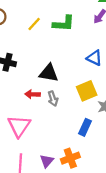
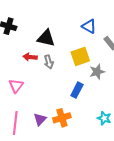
pink triangle: (19, 126) -> (16, 86), size x0.7

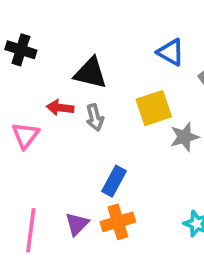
pink triangle: (16, 86) -> (25, 135), moved
blue rectangle: (77, 90) -> (114, 181), moved

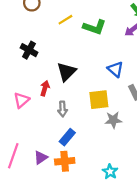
black triangle: (90, 73) -> (66, 72), turned 50
red arrow: (60, 108) -> (45, 88), turned 88
gray arrow: (95, 118) -> (63, 109), moved

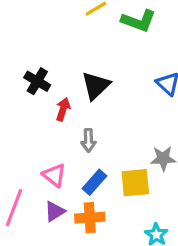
black cross: (29, 50) -> (37, 81), moved
pink triangle: (21, 100) -> (54, 175), moved, turned -42
yellow square: (99, 100) -> (135, 183), moved

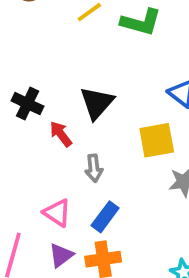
red arrow: (63, 109) -> (61, 134), turned -50
yellow square: (135, 183) -> (157, 140), moved

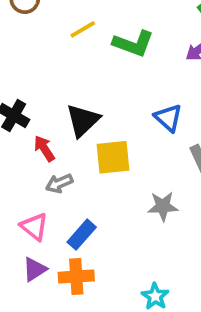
yellow square: (157, 140) -> (113, 157), moved
gray arrow: (94, 168) -> (59, 183), moved, turned 68

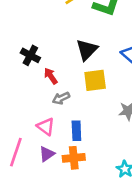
black triangle: (83, 120) -> (87, 50), moved
blue rectangle: (82, 235) -> (76, 131), turned -42

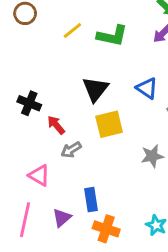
pink triangle: (46, 126) -> (39, 175), moved
blue rectangle: (76, 131) -> (91, 200), moved
orange cross: (74, 158) -> (106, 229), moved, turned 30

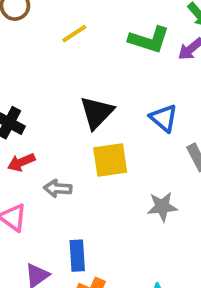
green L-shape: (112, 36) -> (149, 40), moved
red arrow: (56, 125) -> (21, 162), moved, turned -78
gray arrow: (71, 150) -> (58, 188), turned 30

